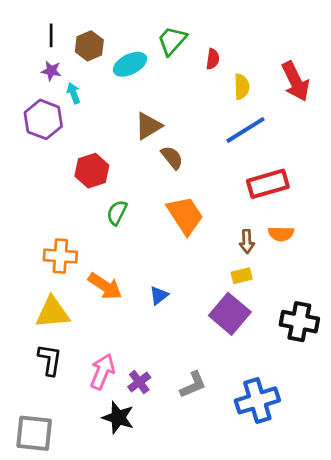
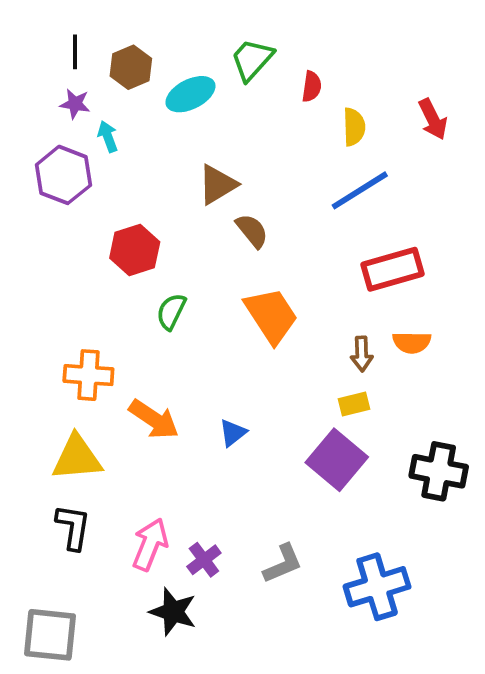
red arrow: (295, 81) -> (433, 119), size x0.7

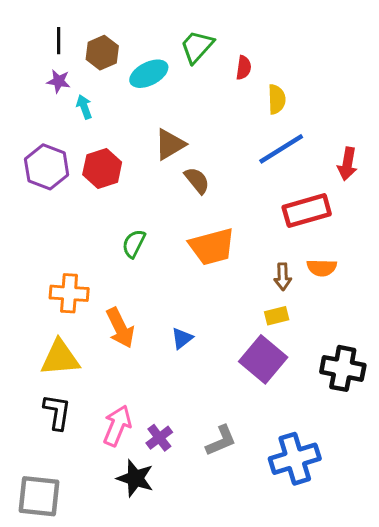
red arrow: (433, 119) -> (347, 164), moved, turned 36
purple hexagon: (63, 175) -> (47, 167), moved
red hexagon: (135, 250) -> (102, 168), moved
orange trapezoid: (271, 315) -> (212, 247), turned 108
orange arrow: (154, 419) -> (120, 328), turned 30

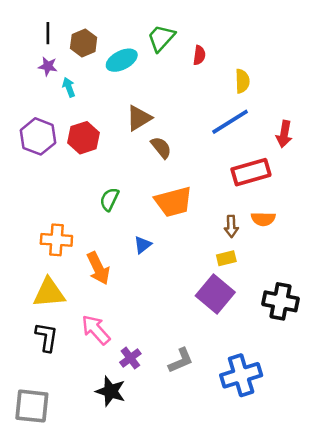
yellow semicircle: (277, 99) -> (242, 81), moved
blue triangle: (182, 338) -> (143, 245), moved
pink arrow: (117, 426) -> (96, 330), moved, turned -64

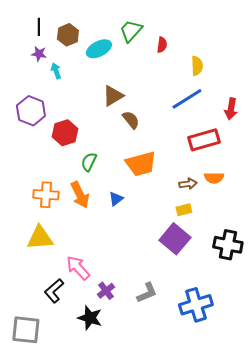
red hexagon: (84, 138) -> (65, 133), moved
brown arrow: (231, 226) -> (188, 184), turned -96
orange arrow: (98, 268) -> (80, 195), moved
black L-shape: (47, 337) -> (54, 291), moved, turned -140

